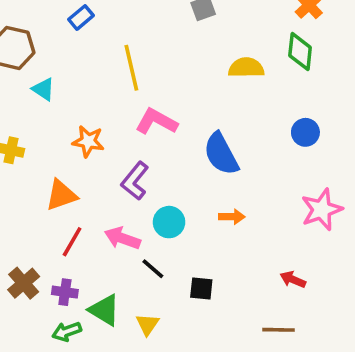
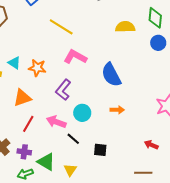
yellow line: (131, 68) -> (61, 27), turned -45
cyan triangle: (43, 89) -> (14, 63), moved
blue circle: (305, 132) -> (158, 43), moved

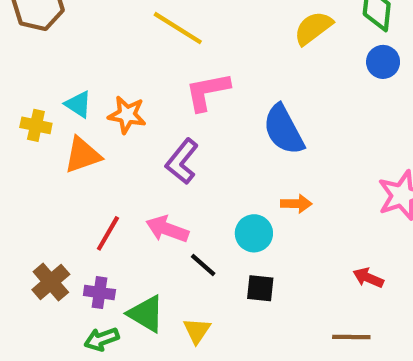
yellow semicircle: (125, 27) -> (313, 28), turned -36
pink L-shape: (75, 57) -> (207, 92), turned -40
orange triangle: (22, 98) -> (83, 155), moved
cyan circle: (82, 113) -> (254, 233), moved

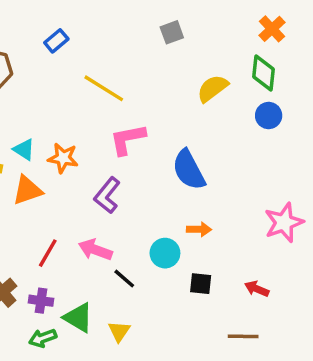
black square: (260, 288) -> (201, 284), moved

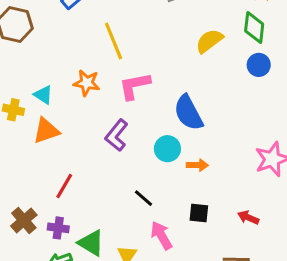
yellow line: (104, 88) -> (114, 41), turned 36
orange star: (63, 158) -> (87, 83), moved
pink arrow: (95, 250) -> (161, 235), moved, turned 40
cyan circle: (165, 253) -> (167, 149), moved
black line: (124, 279) -> (144, 198), moved

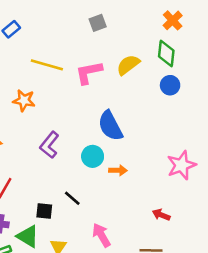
yellow line: (114, 41) -> (47, 65), turned -52
pink L-shape: (135, 86) -> (89, 72), moved
black square: (199, 213) -> (44, 211), moved
pink arrow: (161, 235) -> (101, 235), moved

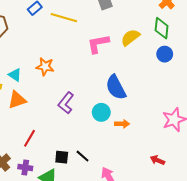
yellow line: (47, 65) -> (64, 18), moved
black line: (72, 198) -> (83, 156), moved

